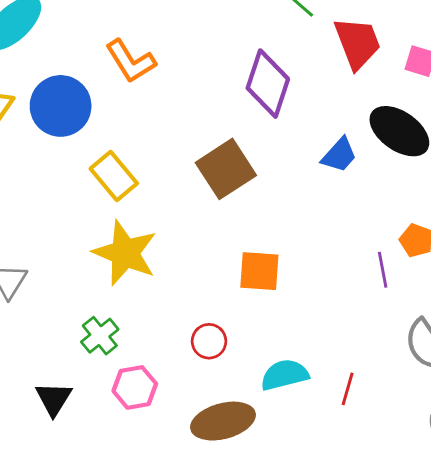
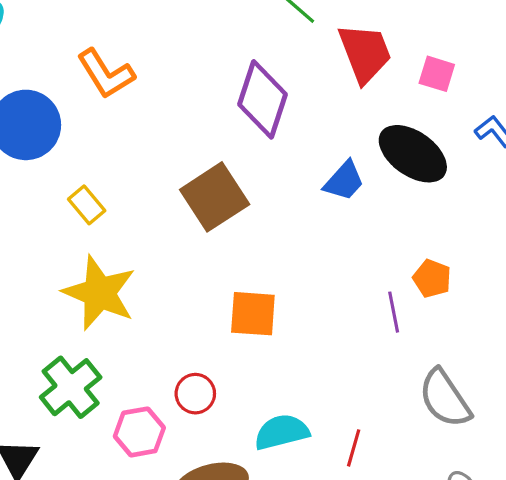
yellow rectangle: (114, 176) -> (87, 205), size x0.7
green cross: (100, 336) -> (71, 387), size x1.4
pink hexagon: (135, 387) -> (139, 432), moved

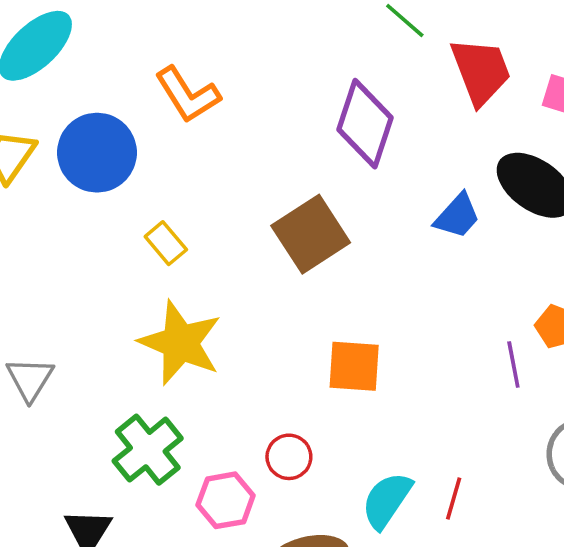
cyan semicircle: (282, 432) -> (387, 500), turned -42
red line: (354, 448) -> (454, 498), moved

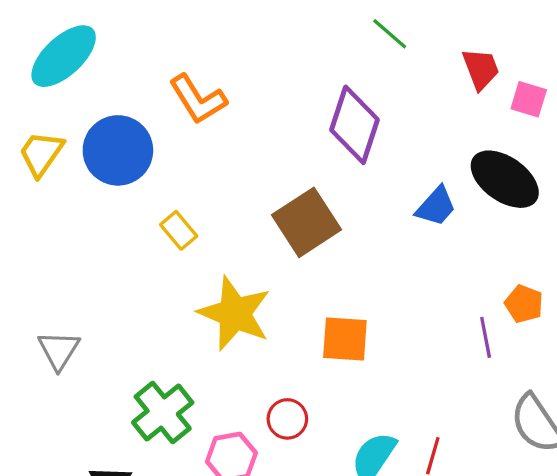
red trapezoid: (481, 71) -> (481, 69), moved, size x0.7
yellow star: (180, 343) -> (235, 313), moved

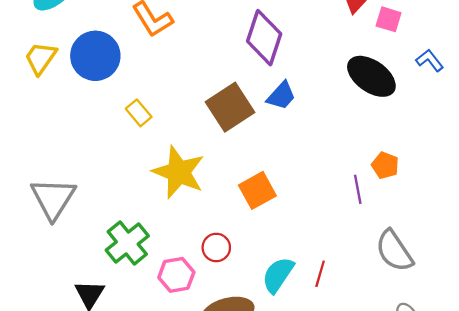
blue trapezoid: (436, 206) -> (281, 96), moved
orange square: (345, 339) -> (257, 190), turned -33
gray triangle: (59, 350) -> (53, 198), size x1.5

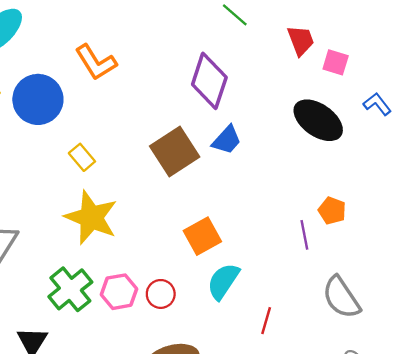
yellow star: (179, 172) -> (91, 218), moved
pink hexagon: (176, 275) -> (119, 292), moved
cyan semicircle: (278, 275) -> (223, 281), moved

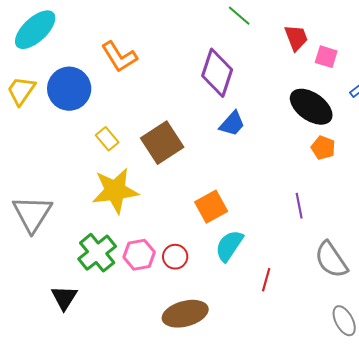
brown square: (175, 152) -> (162, 143), moved
orange pentagon: (332, 211) -> (323, 148), moved
yellow star: (91, 218) -> (115, 191), turned -30

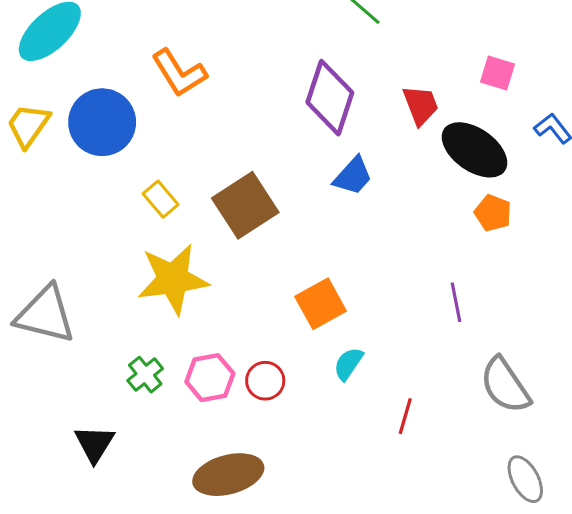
red trapezoid: (296, 38) -> (421, 105), moved
gray triangle: (32, 214) -> (45, 315), turned -48
cyan semicircle: (229, 246) -> (348, 364), size x0.7
green cross: (97, 253) -> (145, 375), size x0.6
brown ellipse: (185, 314) -> (228, 475), moved

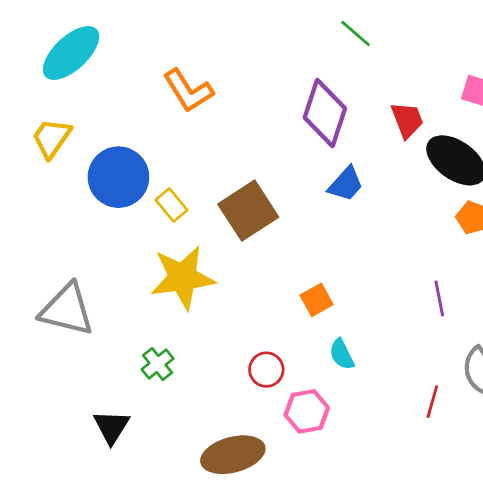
blue circle: (102, 122) -> (118, 177), moved
orange square: (321, 304) -> (317, 300), size x0.7
cyan semicircle: (348, 364) -> (342, 354), turned -60
pink hexagon: (210, 378) -> (307, 411), moved
red line: (405, 416) -> (432, 402), moved

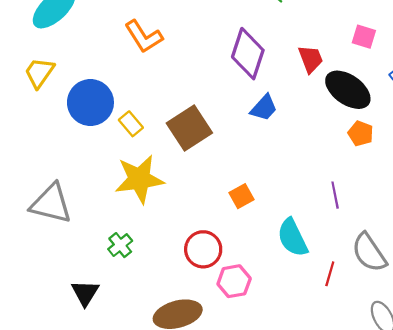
cyan semicircle: (342, 354) -> (293, 238), moved, size x1.6
red circle: (266, 370) -> (203, 249), size x1.4

